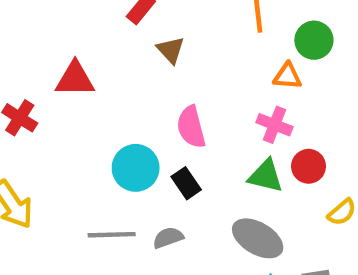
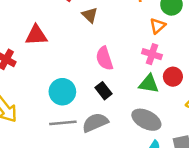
orange triangle: (287, 76) -> (158, 26), turned -42
cyan circle: (136, 168) -> (62, 92), moved
gray semicircle: (168, 238) -> (95, 123), size x1.5

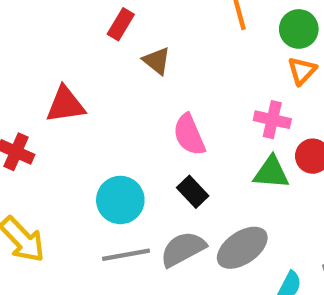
orange triangle: (158, 26) -> (302, 71), moved
gray ellipse: (146, 120) -> (242, 248), moved, turned -56

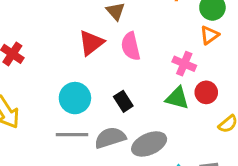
red triangle: (65, 105) -> (91, 43), moved, turned -40
pink semicircle: (189, 135) -> (131, 46), moved

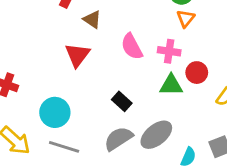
pink semicircle: (131, 46) -> (132, 47), moved
cyan circle: (75, 98) -> (55, 112), moved
gray line: (72, 135) -> (64, 147), moved, turned 32

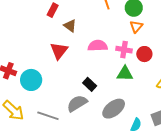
pink semicircle: (132, 47) -> (98, 46), turned 114
red circle: (197, 73) -> (144, 54), moved
cyan circle: (55, 112) -> (31, 80), moved
gray semicircle: (118, 139) -> (77, 103), moved

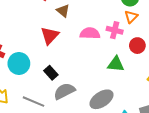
pink cross: (124, 50) -> (115, 30), moved
black rectangle: (90, 84) -> (51, 73), moved

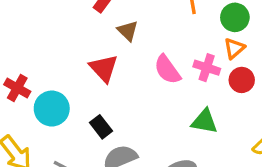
pink semicircle: (90, 33) -> (167, 70), turned -132
red triangle: (50, 36) -> (104, 68), turned -30
red circle: (137, 46) -> (242, 80), moved

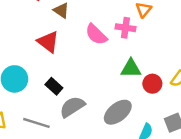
red circle: (242, 80) -> (152, 84), moved

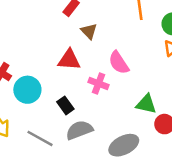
pink cross: (125, 28) -> (99, 83), moved
red triangle: (48, 42) -> (69, 60), turned -45

